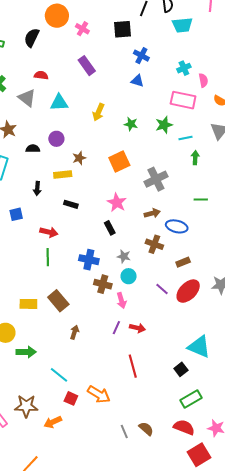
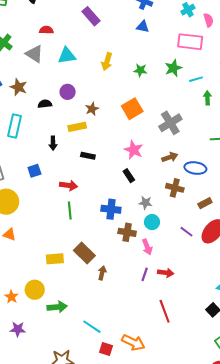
brown arrow: (75, 332) -> (102, 273), moved

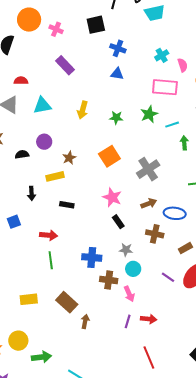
black rectangle: (129, 176) -> (118, 222), moved
yellow rectangle: (55, 259) -> (29, 299), moved

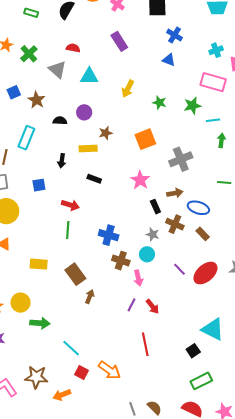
black rectangle: (118, 222) -> (155, 207), moved
brown rectangle: (185, 248) -> (203, 234), moved, turned 64
gray star: (126, 250) -> (153, 234), moved
red arrow: (149, 319) -> (152, 306), turned 35

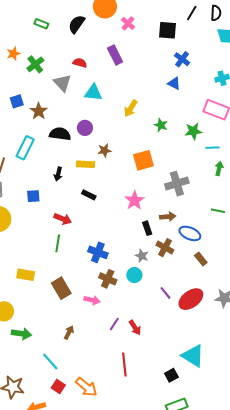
purple rectangle: (119, 41) -> (115, 55), moved
black semicircle: (60, 121) -> (60, 134), size x1.5
brown rectangle: (203, 234) -> (201, 259), moved
pink arrow: (138, 278) -> (92, 300), moved, turned -70
brown arrow: (90, 297) -> (69, 332), moved

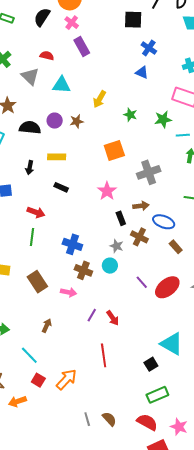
pink cross: (128, 23) -> (72, 23), moved
brown star: (104, 150) -> (77, 121), moved
orange arrow: (86, 387) -> (66, 379), turned -85

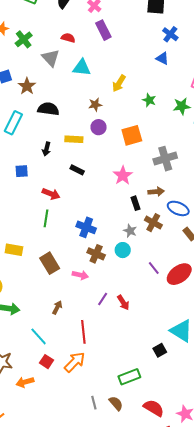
purple circle: (55, 121) -> (99, 127), moved
red line: (104, 355) -> (83, 332), moved
green rectangle: (157, 395) -> (129, 377), moved

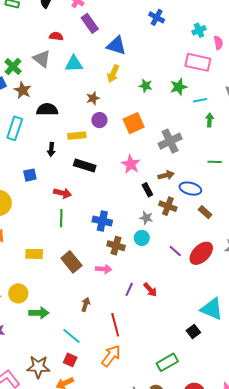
green cross: (24, 39) -> (13, 66), moved
blue triangle: (162, 58) -> (116, 46), moved, size x1.5
black rectangle: (77, 170) -> (85, 165), size x1.5
red square: (47, 362) -> (70, 360), moved

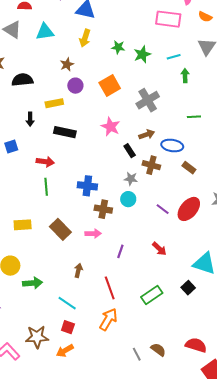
green star: (179, 87) -> (142, 54), moved
red arrow: (150, 290) -> (159, 249), moved
green rectangle: (167, 362) -> (152, 295), moved

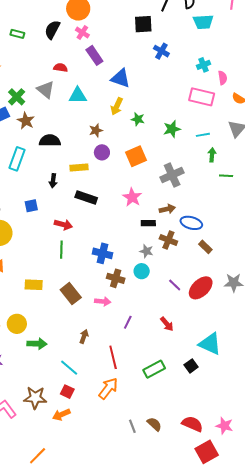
green star: (118, 47) -> (138, 119), moved
green line: (194, 117) -> (226, 176), moved
black rectangle: (130, 151) -> (148, 223), turned -64

